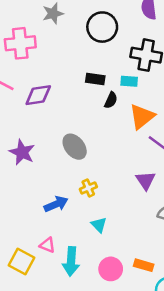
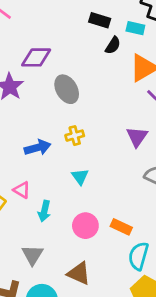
purple diamond: (38, 95) -> (36, 57), moved
cyan arrow: (71, 261) -> (44, 211), size x0.7

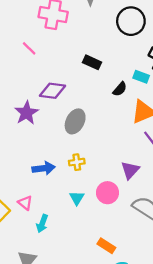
black rectangle: (100, 20) -> (92, 62), moved
gray ellipse: (67, 89) -> (75, 121), turned 50
pink circle: (85, 226) -> (107, 193), moved

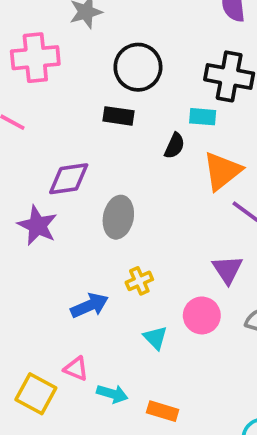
black circle: (131, 21) -> (138, 67), moved
cyan arrow: (42, 224) -> (112, 394), turned -78
orange rectangle: (106, 246) -> (163, 411), moved

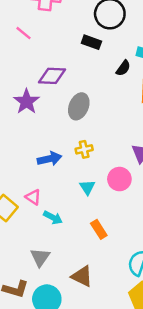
orange rectangle: (163, 411) -> (99, 229), moved, turned 30

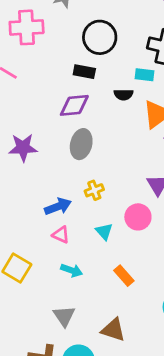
black semicircle: (123, 68) -> (124, 95), turned 63
purple diamond: (52, 76) -> (74, 105), moved
purple star: (26, 102) -> (23, 148), turned -30
pink triangle: (33, 197) -> (61, 235), moved

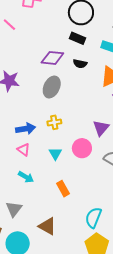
black rectangle: (84, 72) -> (77, 38), moved
black semicircle: (124, 95) -> (80, 64), moved

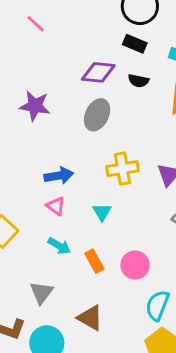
yellow cross: (54, 122) -> (122, 169), moved, size x1.5
pink circle: (82, 148) -> (135, 265), moved
orange rectangle: (63, 189) -> (94, 261), moved

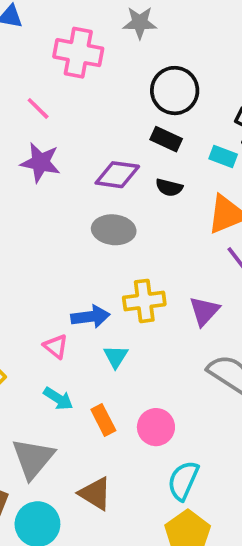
purple star: (35, 106) -> (40, 162), moved
gray ellipse: (97, 115) -> (114, 230), turned 68
blue arrow: (59, 176) -> (90, 317), moved
gray triangle: (41, 293) -> (33, 458), size x1.4

